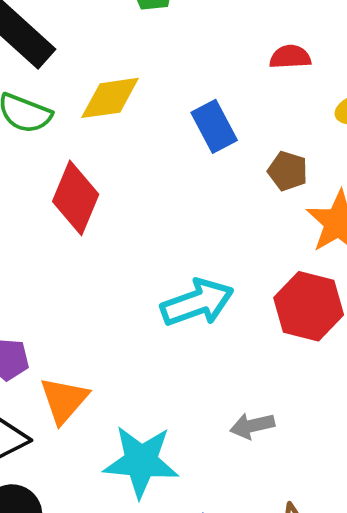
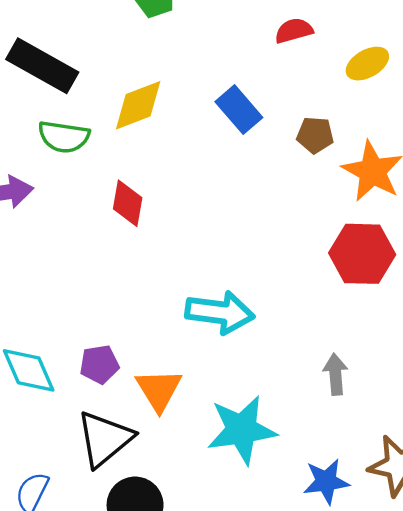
red diamond: (76, 198) -> (128, 203), size x0.7
cyan arrow: (197, 303) -> (220, 312), moved, turned 40
gray arrow: (252, 426) -> (335, 374), turned 111

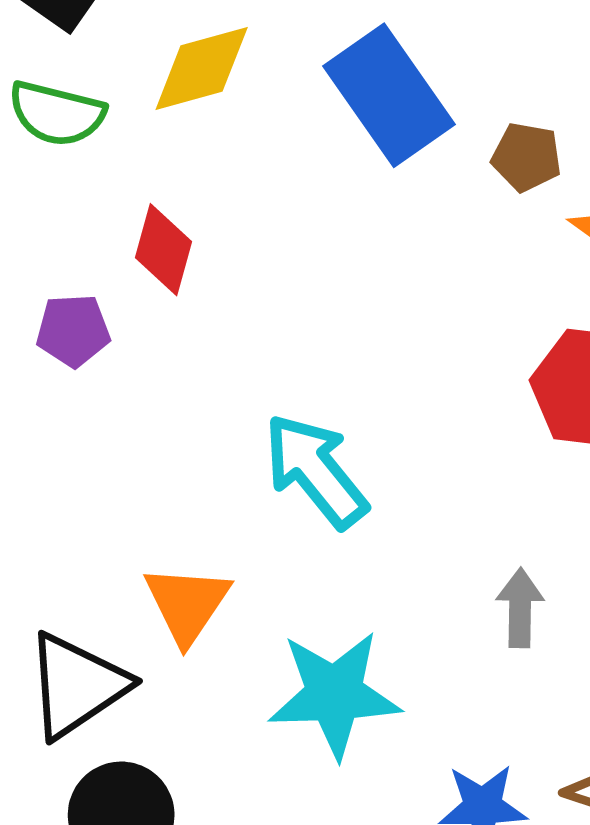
blue rectangle: (239, 110) -> (389, 95), size x1.5
cyan arrow: (220, 312) -> (316, 471), turned -142
purple pentagon: (99, 364) -> (73, 330), moved

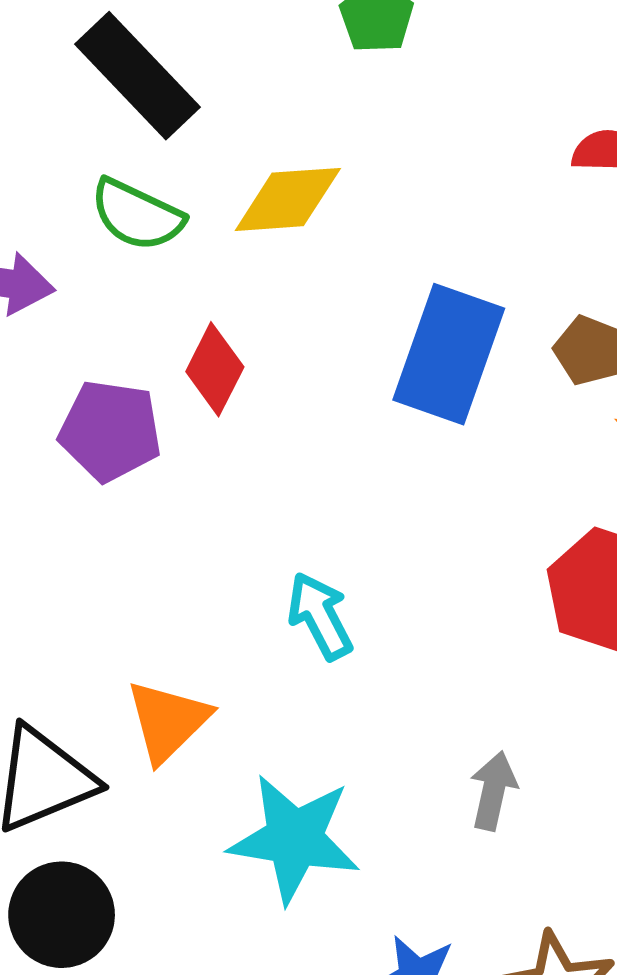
blue rectangle: (389, 95) -> (449, 354), moved, turned 43
purple pentagon: (73, 330) -> (110, 431), size x1.4
cyan arrow: (316, 471) -> (320, 616), size x0.7

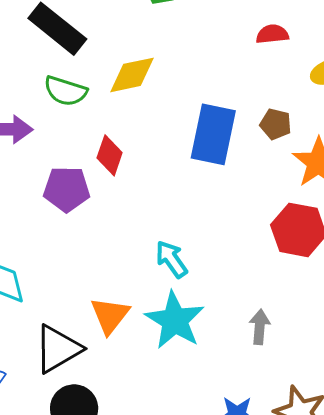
cyan star: (294, 839) -> (175, 320), moved, turned 30

